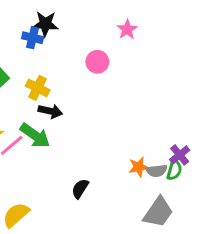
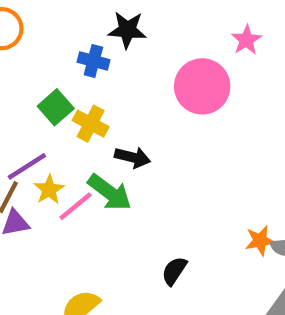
blue cross: (33, 38) -> (93, 61), moved
pink circle: (97, 62) -> (202, 86), size x1.6
yellow cross: (38, 88) -> (91, 124), moved

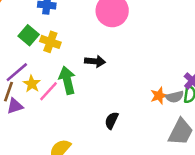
black arrow: (133, 157) -> (95, 61), moved
green arrow: (110, 192) -> (67, 80), turned -132

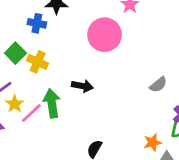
orange star: (159, 96) -> (153, 142), moved
gray semicircle: (175, 97) -> (158, 85), moved, turned -30

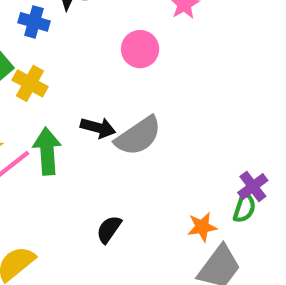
pink circle: (105, 35) -> (140, 49), size x0.7
gray semicircle: (158, 85) -> (138, 136), moved, size x1.6

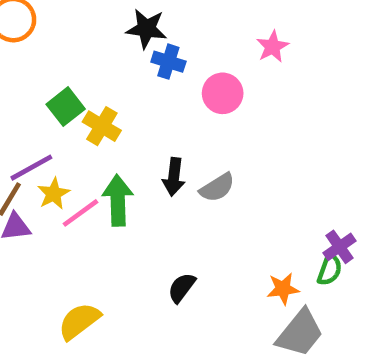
blue cross: (34, 22) -> (168, 62), moved
black arrow: (98, 128) -> (174, 177), turned 80
gray semicircle: (138, 136) -> (217, 188), size x0.7

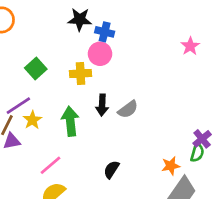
pink star: (272, 47) -> (190, 46), moved
blue cross: (168, 62) -> (105, 32), moved
pink circle: (223, 93) -> (100, 54), moved
yellow cross: (102, 126) -> (81, 73), moved, turned -30
pink line: (80, 213) -> (50, 165), moved

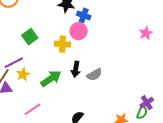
green arrow: (70, 121) -> (51, 78), turned 55

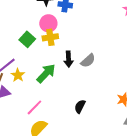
pink circle: (79, 31) -> (48, 23), moved
green square: (30, 37) -> (27, 39), moved

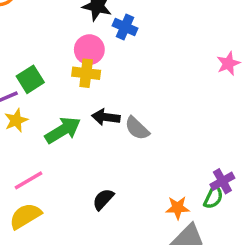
green square: (27, 39) -> (30, 79), moved
black arrow: (68, 59) -> (106, 117), turned 84
gray semicircle: (88, 61) -> (137, 128), turned 70

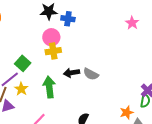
green arrow: (63, 130) -> (49, 87), turned -50

